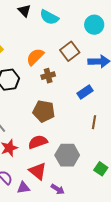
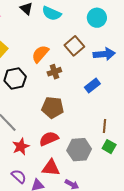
brown line: (94, 122) -> (104, 126), moved
green square: (101, 169) -> (109, 147), moved
red triangle: (38, 171) -> (51, 168), turned -30

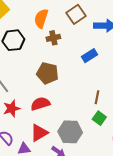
orange semicircle: (40, 54) -> (41, 18), turned -30
gray hexagon: (79, 150) -> (70, 132), moved
red triangle: (51, 168) -> (39, 133), turned -42

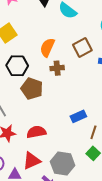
blue rectangle: (89, 56) -> (78, 116), moved
brown pentagon: (47, 73) -> (32, 89), moved

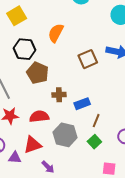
brown square: (82, 48) -> (88, 59), moved
brown cross: (57, 68) -> (59, 95), moved
gray hexagon: (63, 164) -> (65, 135), moved

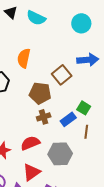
brown pentagon: (38, 73) -> (40, 93), moved
green square: (94, 142) -> (84, 108), moved

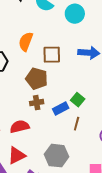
cyan circle: (81, 23) -> (75, 14), moved
brown square: (62, 75) -> (52, 55), moved, turned 30
gray hexagon: (60, 154) -> (57, 156), moved

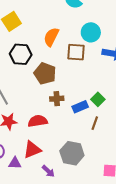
cyan circle: (75, 14) -> (91, 32), moved
brown pentagon: (37, 79) -> (45, 73), moved

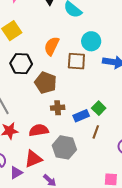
gray hexagon: (72, 153) -> (64, 147), moved
purple triangle: (15, 163) -> (16, 173), turned -32

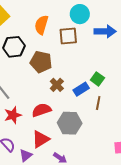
brown cross: (58, 108) -> (57, 85), turned -32

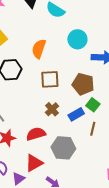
brown square: (68, 36) -> (50, 79), moved
brown pentagon: (41, 62) -> (83, 84), moved

